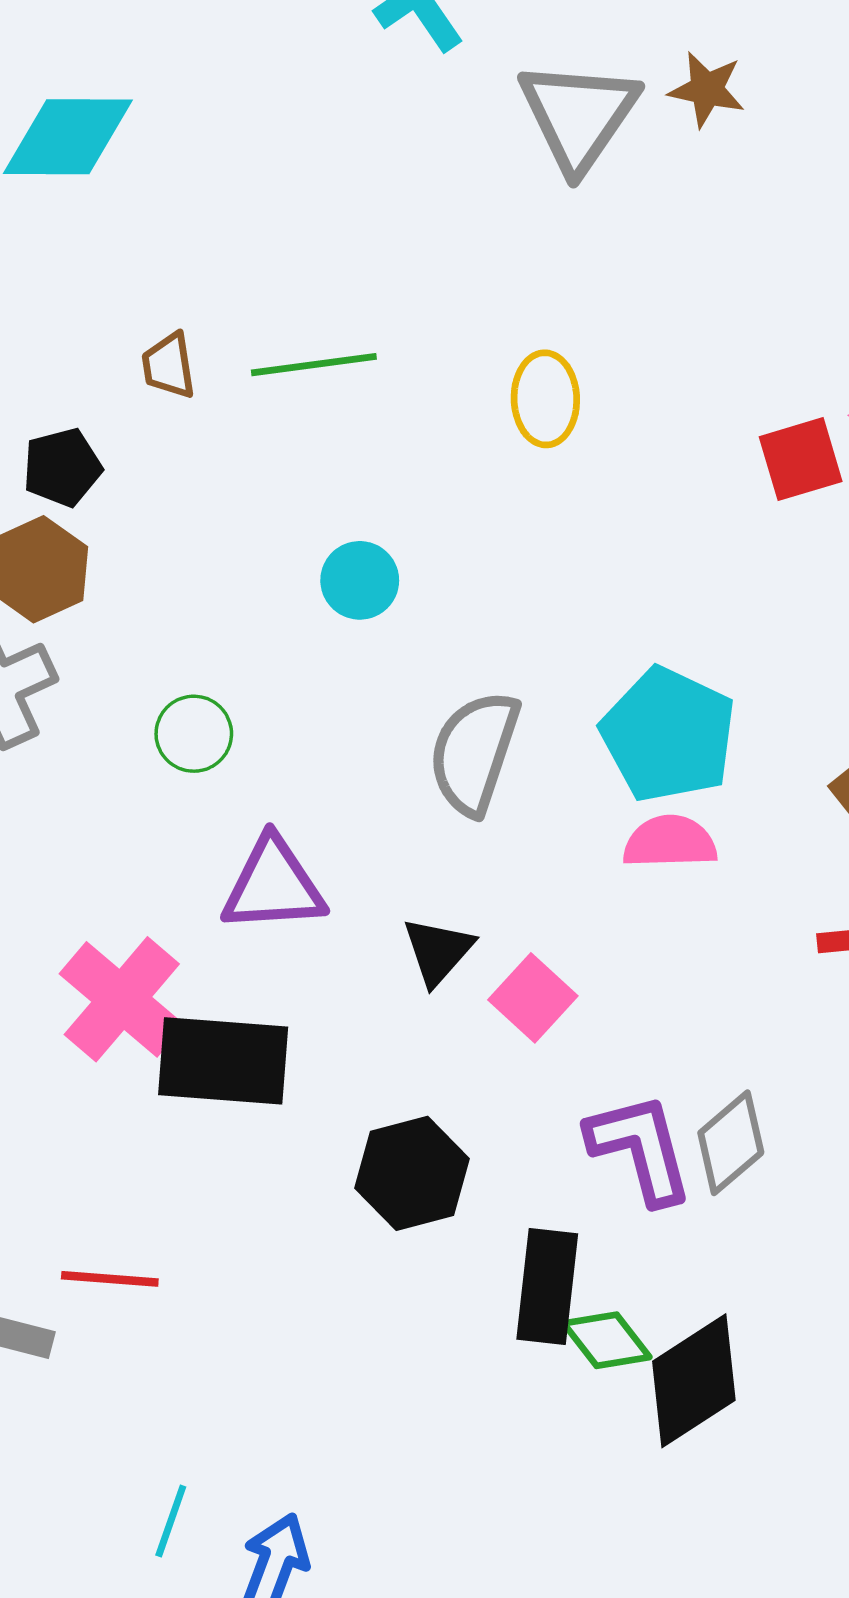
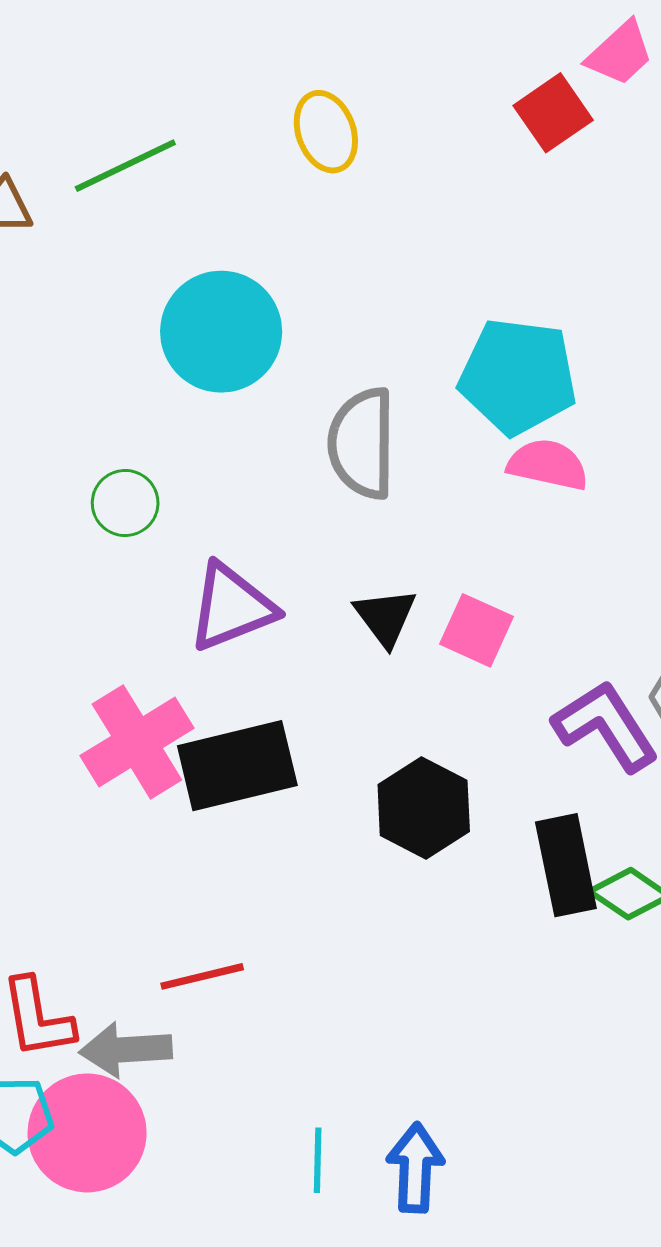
cyan circle: (360, 580) -> (221, 332), size x1.8
pink semicircle: (670, 842) -> (548, 465), turned 32
pink cross: (122, 999) -> (137, 742), turned 36

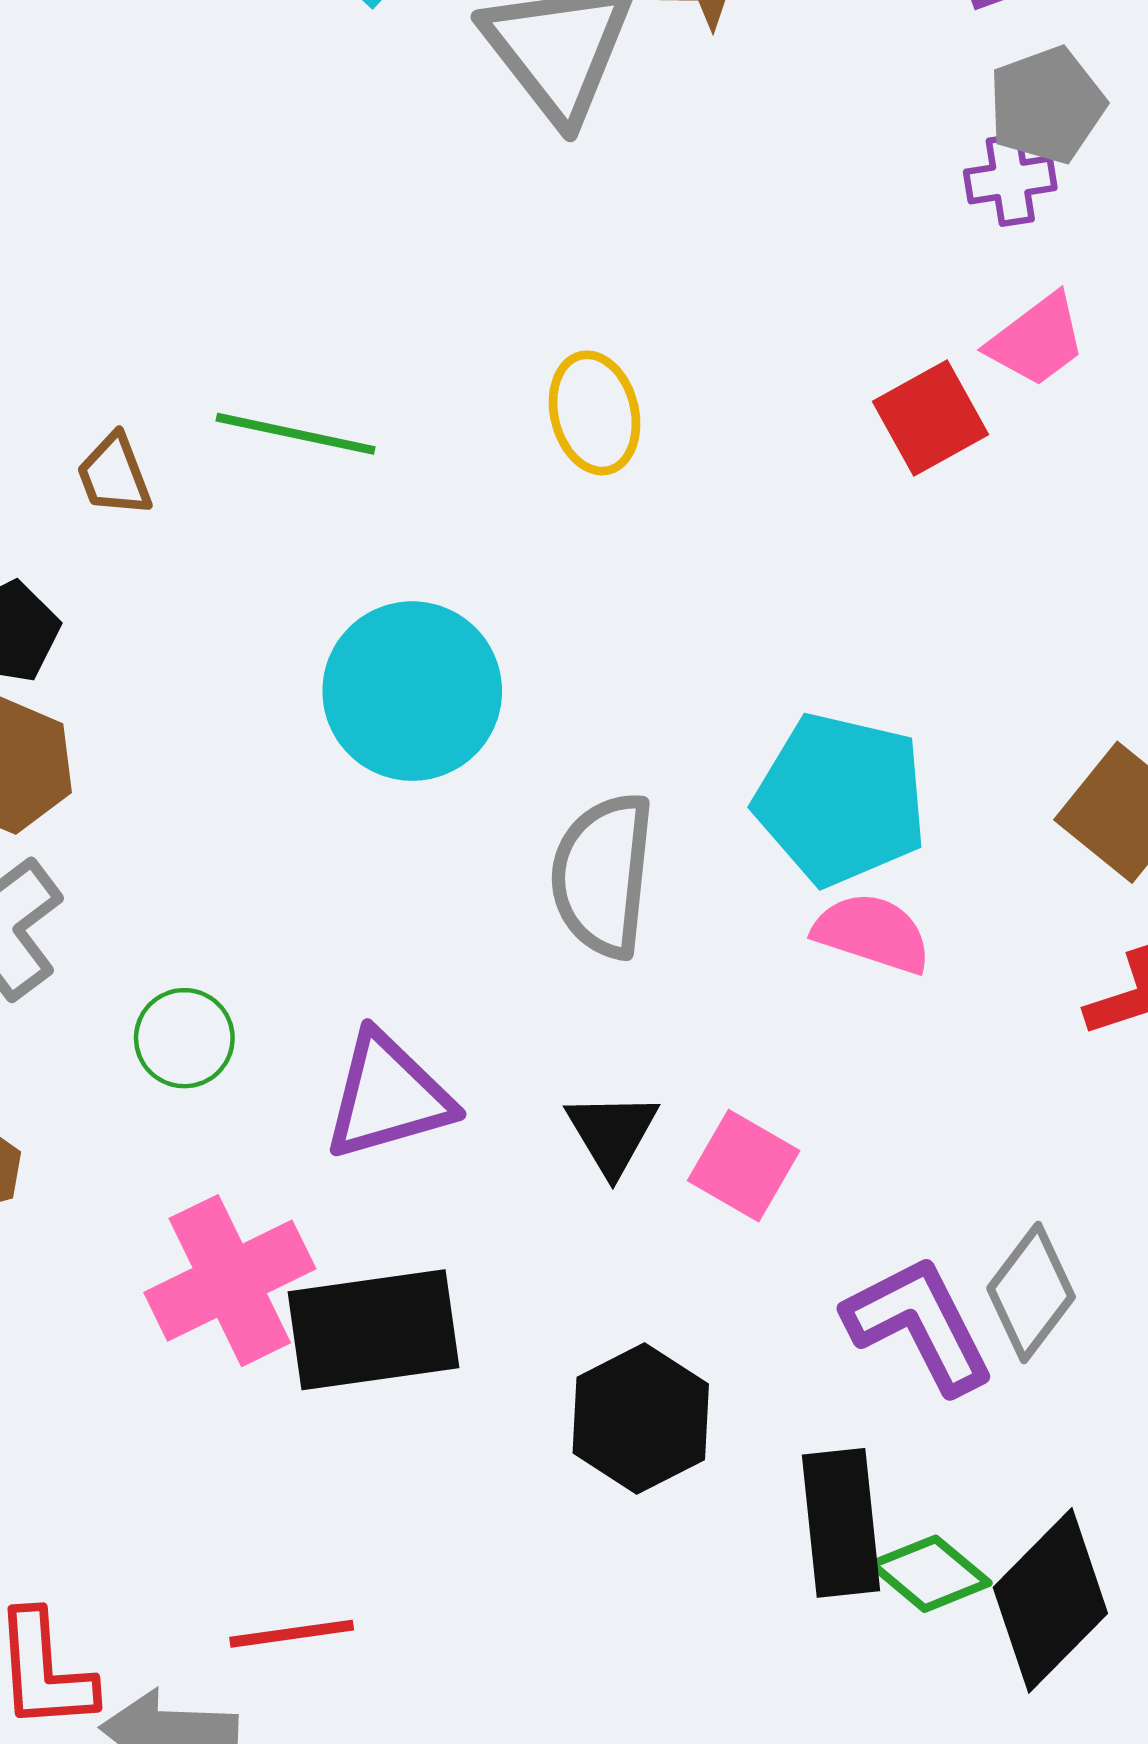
green line: (125, 166) -> (296, 434), turned 32
green circle: (125, 503) -> (184, 1038), moved

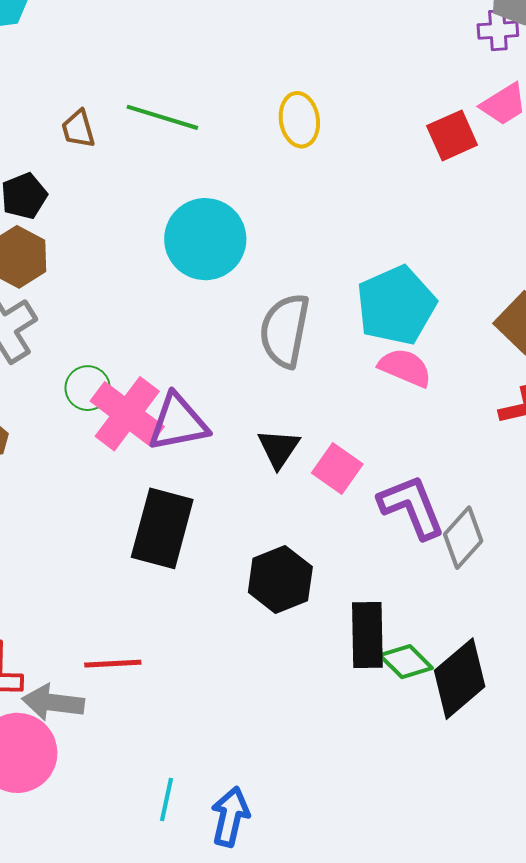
cyan pentagon: (841, 799) -> (396, 305), turned 30
pink cross: (230, 1281) -> (127, 414), moved, turned -32
purple L-shape: (919, 1324) -> (412, 507), moved
black rectangle: (374, 1330) -> (162, 528), turned -72

